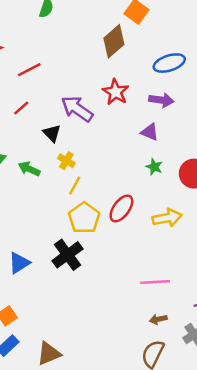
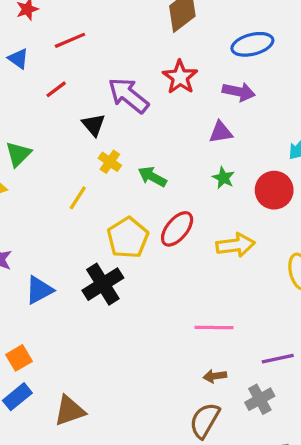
purple triangle: (150, 132) -> (221, 132), turned -36
green arrow: (29, 169) -> (152, 177), moved
yellow line: (75, 186) -> (78, 198), moved

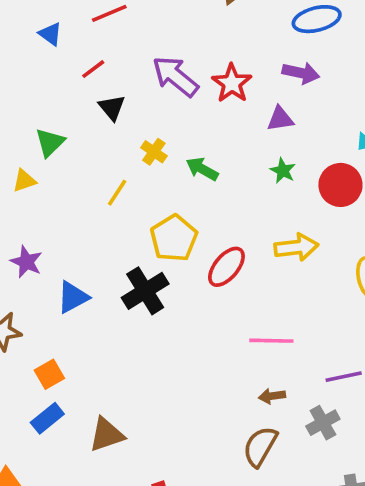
red star: (180, 77) -> (232, 83), moved
black triangle: (94, 125) -> (112, 108), moved
red ellipse: (177, 229) -> (226, 267), moved

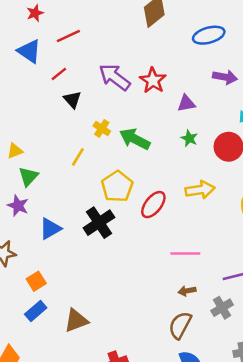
blue triangle: (50, 34) -> (29, 51), size x1.5
purple arrow: (301, 73) -> (225, 77), moved
green triangle: (50, 142) -> (28, 176), moved
green arrow: (202, 169) -> (135, 139), size x1.4

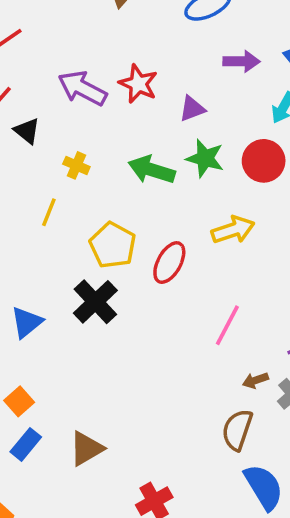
green star: (189, 138) -> (205, 158), size x1.5
green arrow: (135, 139) -> (152, 170), moved
pink line: (185, 254) -> (227, 325), turned -52
brown arrow: (187, 291) -> (255, 380), moved

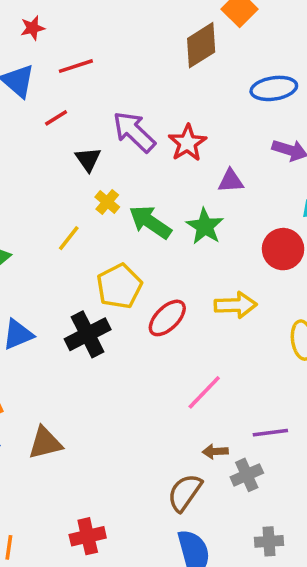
black triangle: (27, 131) -> (88, 159), moved
green star: (205, 158) -> (205, 226), moved
green arrow: (152, 170) -> (150, 222), moved
brown triangle: (86, 449) -> (45, 443), moved

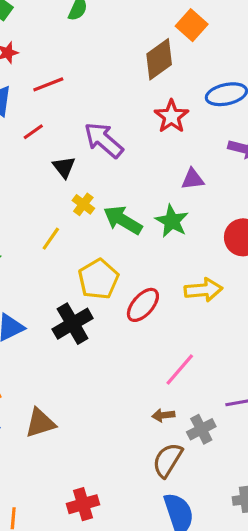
red star: (187, 143) -> (171, 116), moved
brown arrow: (215, 452) -> (163, 415), moved
gray cross: (247, 475) -> (201, 429), moved

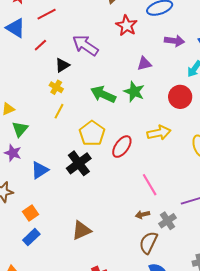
black triangle: (64, 167) -> (62, 65), turned 42
yellow cross: (83, 204) -> (56, 87), moved
pink line: (180, 370) -> (150, 185), turned -65
brown triangle: (40, 423) -> (81, 230), moved

